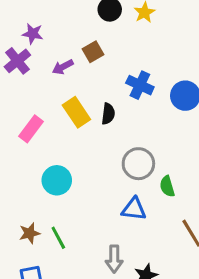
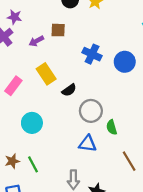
brown square: (93, 52) -> (58, 30), turned 32
black semicircle: (108, 114) -> (69, 90), moved, turned 48

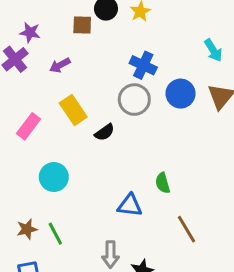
brown square: (58, 30) -> (82, 25), moved
blue cross: (92, 54) -> (143, 65), moved
gray circle: (91, 111) -> (134, 100), moved

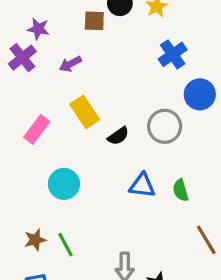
blue cross: (143, 65) -> (173, 54), moved, turned 30
gray circle: (134, 100) -> (165, 126), moved
blue triangle: (130, 205) -> (142, 185), moved

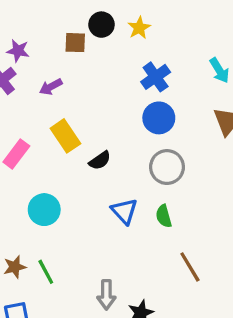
blue circle: (200, 94) -> (159, 118), moved
gray circle: (165, 126) -> (167, 167), moved
blue triangle: (142, 185) -> (124, 211), turned 40

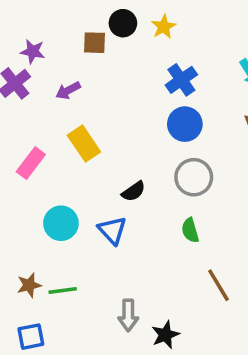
black semicircle: (100, 160) -> (134, 191), moved
blue triangle: (124, 211) -> (112, 230), moved
green line: (46, 272) -> (63, 290), turned -70

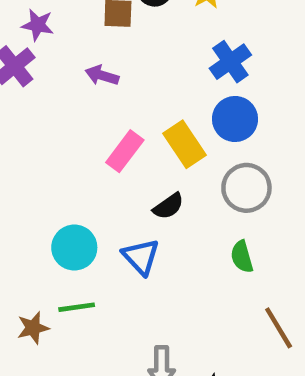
purple arrow: (68, 90) -> (102, 75), moved, turned 45
yellow rectangle: (84, 144) -> (184, 144), moved
pink rectangle: (31, 163) -> (125, 151), moved
green line: (63, 290) -> (77, 307), moved

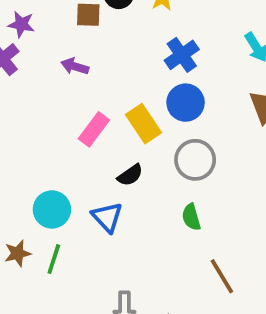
green line: (77, 307) -> (54, 259), turned -64
brown star: (33, 328) -> (18, 253), moved

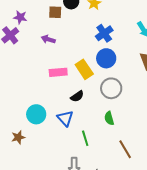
pink rectangle: (94, 129) -> (58, 72), turned 48
green line: (54, 259) -> (85, 138), moved, turned -35

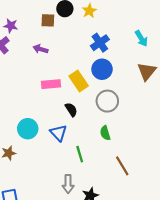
black semicircle: (77, 96) -> (71, 110), turned -88

